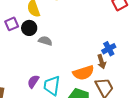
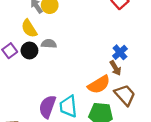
gray semicircle: (45, 41) -> (49, 44), moved
purple semicircle: (33, 81) -> (47, 107), size x1.5

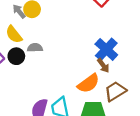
blue cross: (120, 52) -> (106, 49), size x1.5
brown trapezoid: (125, 95) -> (115, 91), turned -75

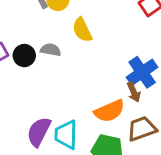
yellow semicircle: (14, 34) -> (82, 30), moved

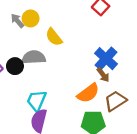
gray semicircle: (51, 50) -> (34, 57), size x1.5
cyan trapezoid: (66, 135) -> (37, 101), moved, turned 35

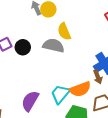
gray semicircle: (34, 57) -> (53, 46), moved
cyan trapezoid: (37, 101) -> (60, 94), moved

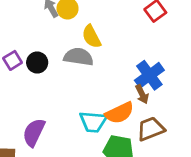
cyan trapezoid: (60, 94) -> (93, 122), turned -120
purple semicircle: (30, 101) -> (34, 132), moved

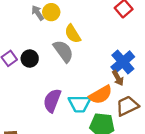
gray semicircle: (79, 57) -> (63, 51), turned 50
purple semicircle: (34, 132) -> (52, 100), moved

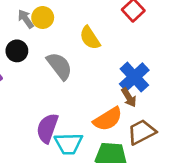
yellow semicircle: (73, 34) -> (90, 38), moved
black circle: (30, 59) -> (17, 51), moved
cyan trapezoid: (80, 104) -> (68, 144), moved

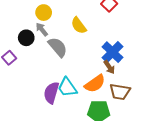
gray arrow: (26, 19) -> (42, 29), moved
brown trapezoid: (142, 132) -> (120, 92), turned -140
cyan trapezoid: (68, 144) -> (67, 87), moved, turned 60

